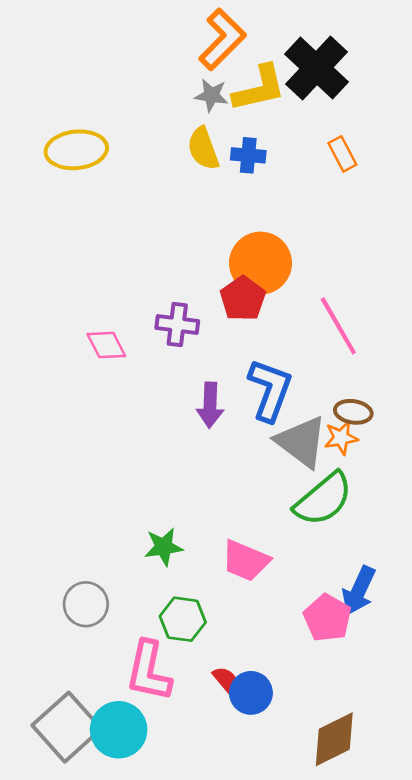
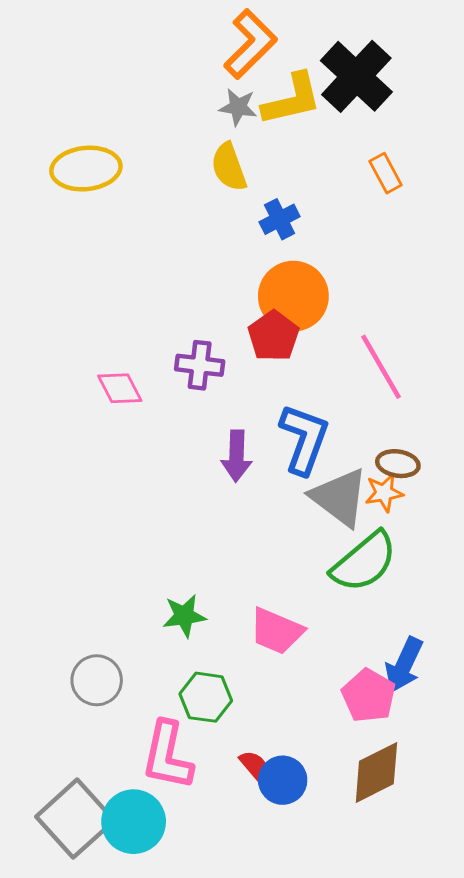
blue cross: (248, 155) -> (280, 219), moved, turned -32
brown diamond: (334, 739) -> (376, 772), moved

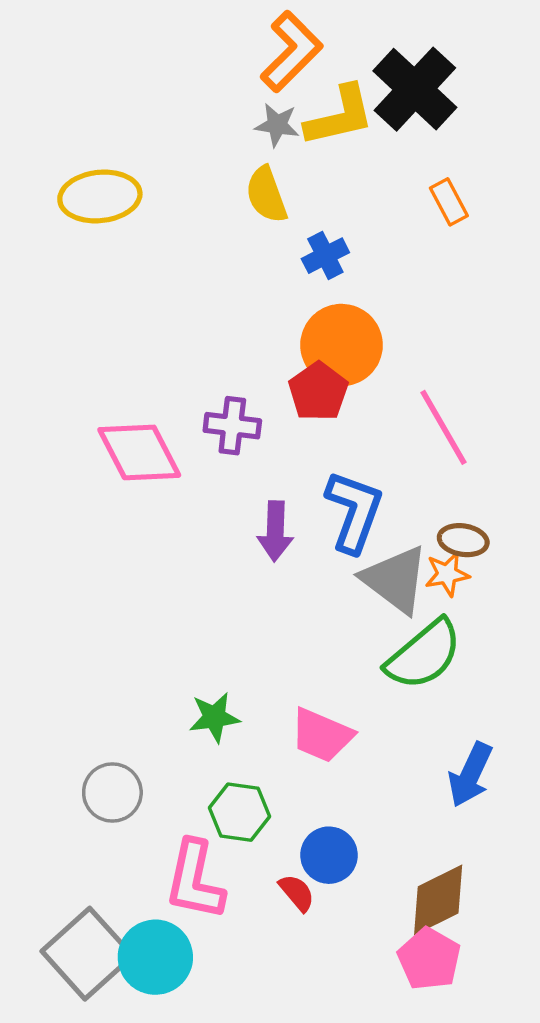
pink diamond: (120, 388) -> (139, 452), size x1.6
pink pentagon: (369, 696) -> (429, 959), moved
blue circle: (283, 780) -> (329, 855), moved

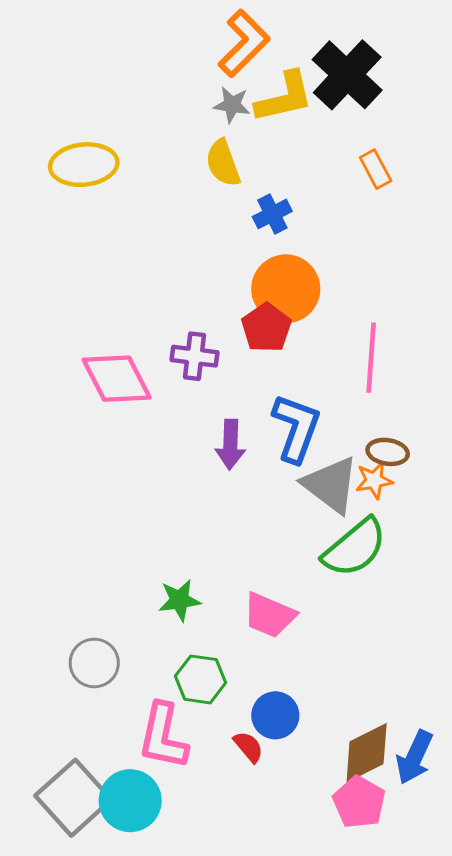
pink line: (444, 427) -> (371, 358), turned 34
blue arrow: (470, 775) -> (414, 757), moved

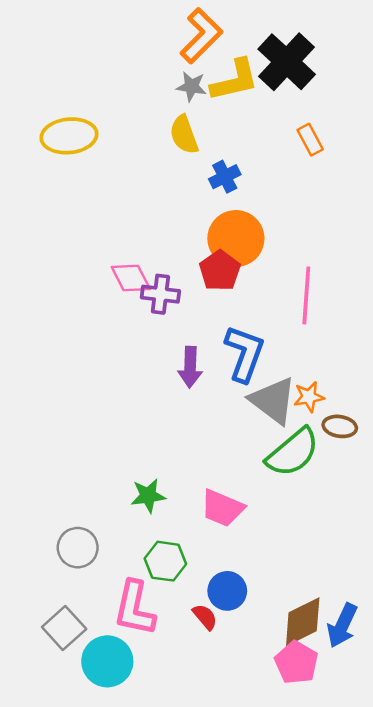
pink diamond: (117, 379) -> (131, 278), moved, size x0.7
brown ellipse: (388, 452) -> (340, 426), moved
gray square: (73, 798) -> (64, 628), moved, size x0.7

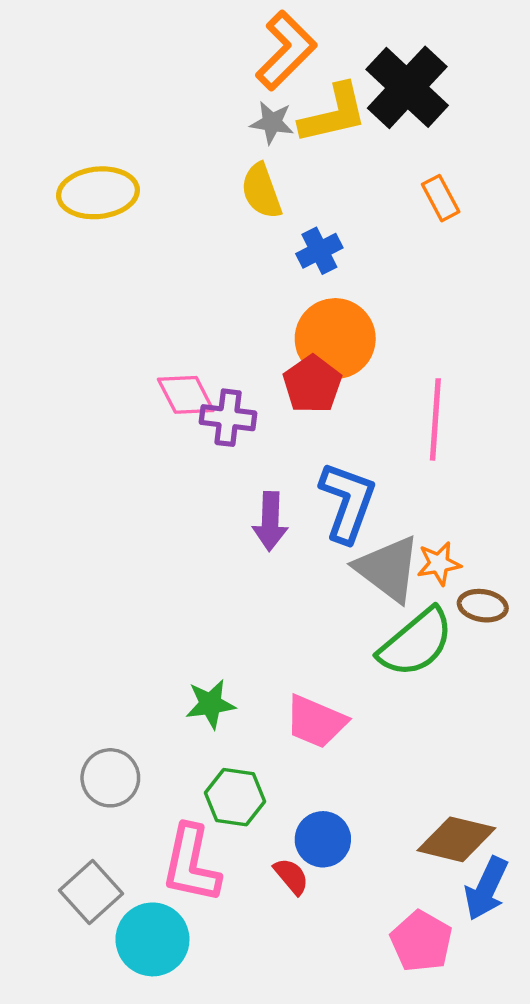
brown diamond: (303, 622) -> (456, 839), moved, turned 40

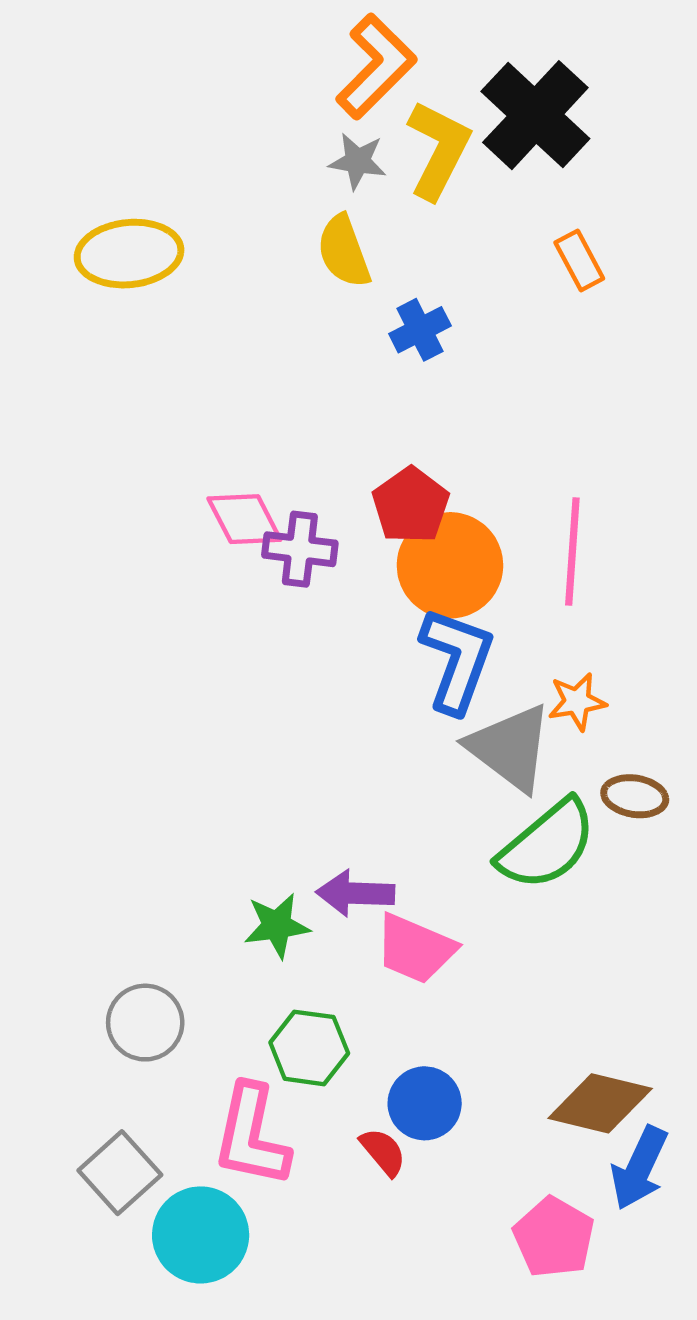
yellow L-shape: (333, 114) -> (438, 150), turned -50
orange circle: (335, 339) -> (450, 565), moved
purple arrow: (270, 521) -> (355, 893), moved, turned 90
orange star: (439, 563) -> (577, 702), moved

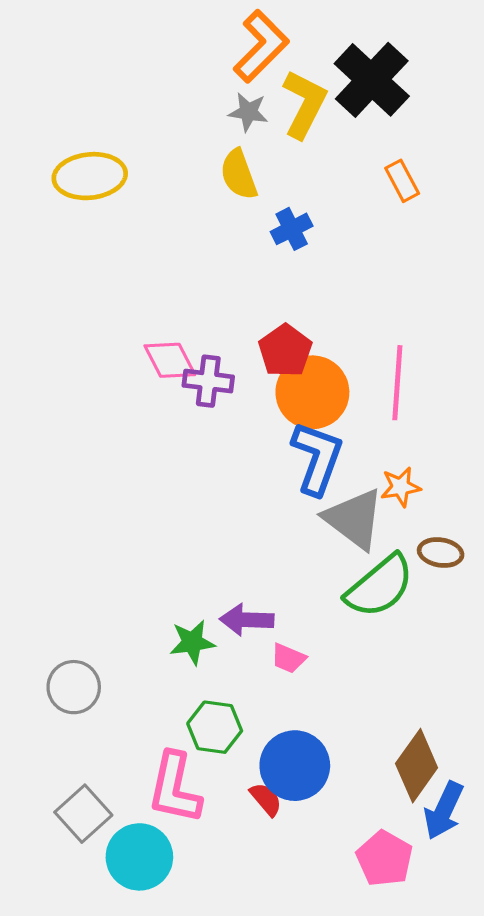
pink trapezoid: (415, 949) -> (288, 658), size x0.6
gray circle: (145, 1023) -> (74, 687), moved
blue circle: (425, 1103) -> (295, 766), size x1.4
brown diamond: (600, 1103) -> (417, 766), turned -68

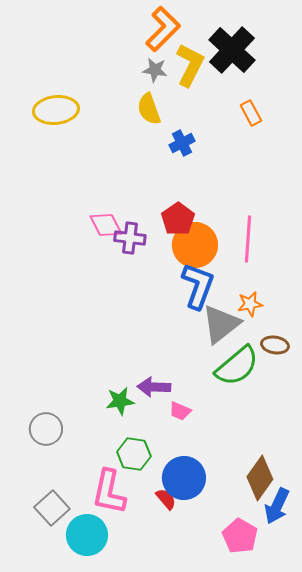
gray triangle: (354, 519) -> (221, 324), turned 45

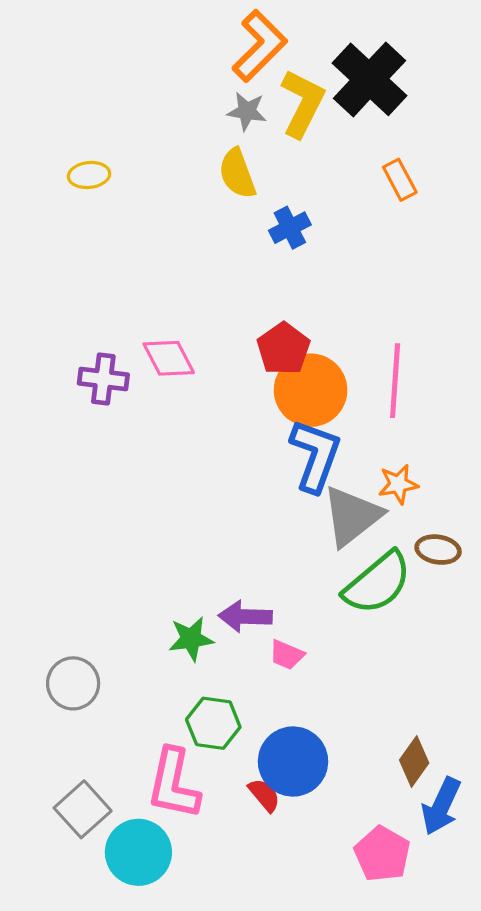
yellow ellipse: (56, 110) -> (89, 175), size x0.6
purple cross: (130, 238) -> (103, 379), moved
brown diamond: (260, 478) -> (414, 761), size x0.7

